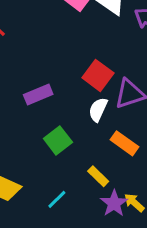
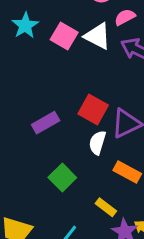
purple rectangle: (38, 95) -> (46, 123), moved

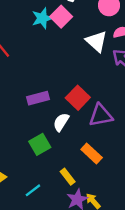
pink square: (64, 36) -> (61, 17), moved
white semicircle: (97, 143) -> (61, 122), moved

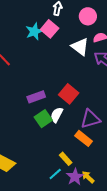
purple triangle: (101, 115) -> (90, 119), moved
green square: (40, 144) -> (43, 119), moved
cyan line: (33, 190) -> (55, 174), moved

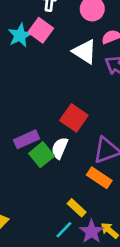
purple rectangle: (36, 97) -> (27, 139), moved

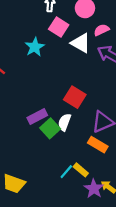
pink square: (41, 30) -> (59, 27), moved
cyan star: (20, 35) -> (35, 47), moved
cyan line: (64, 230) -> (66, 172), moved

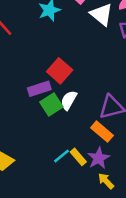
red square: (75, 97) -> (60, 71), moved
purple star: (94, 189) -> (99, 158), moved

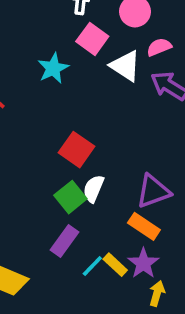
purple rectangle: (39, 89) -> (65, 241), moved, turned -30
yellow arrow: (106, 181) -> (157, 293), turned 66

